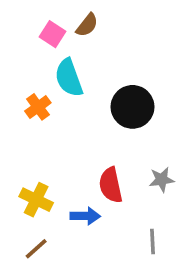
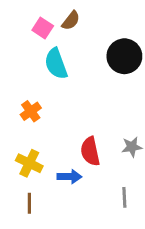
orange cross: (38, 107) -> (31, 111), moved
black circle: (132, 107) -> (124, 56), moved
brown line: (36, 249) -> (29, 203), turned -48

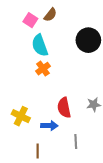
orange cross: (31, 111) -> (43, 69), moved
gray line: (124, 197) -> (76, 141), moved
brown line: (29, 203) -> (38, 151), moved

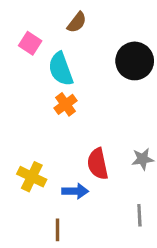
pink square: (30, 20) -> (30, 43), moved
gray line: (76, 141) -> (139, 215), moved

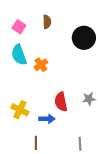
brown semicircle: (77, 22) -> (47, 22), moved, turned -40
cyan semicircle: (61, 69) -> (19, 55), moved
gray line: (139, 215) -> (80, 144), moved

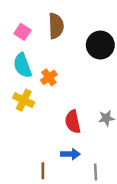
brown semicircle: (47, 22) -> (56, 26), size x1.5
yellow cross: (20, 110) -> (24, 100), moved
blue arrow: (47, 119) -> (70, 154), moved

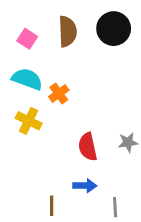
black circle: (100, 45) -> (114, 29), moved
cyan semicircle: (22, 65) -> (27, 79), turned 130

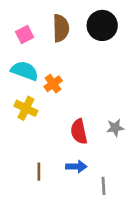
pink square: (27, 39) -> (25, 35), turned 30
brown line: (52, 206) -> (39, 172), moved

